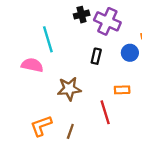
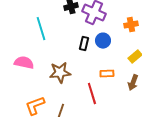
blue circle: (130, 53) -> (103, 41), moved
pink semicircle: (32, 65) -> (24, 63), moved

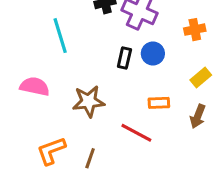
red line: (92, 94) -> (136, 133), turned -45

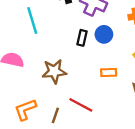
red line: (136, 133) -> (81, 105), moved

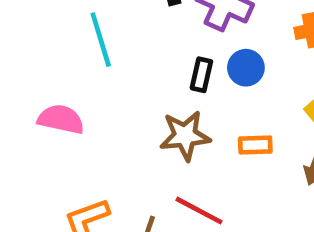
brown star: (54, 71) -> (185, 136), moved

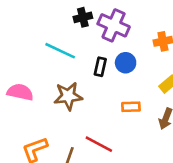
cyan line: (101, 40) -> (60, 51), moved, turned -48
brown star: (185, 136) -> (68, 96), moved

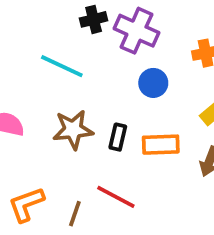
black rectangle: (100, 67) -> (118, 137), moved
orange rectangle: (131, 107) -> (161, 145), size x1.4

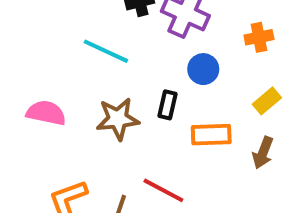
black rectangle: (118, 137) -> (167, 105), moved

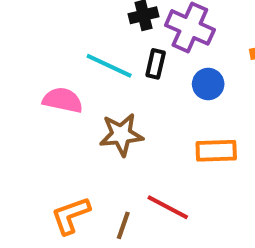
black rectangle: (167, 105) -> (156, 64), moved
pink semicircle: (46, 113) -> (63, 100), moved

